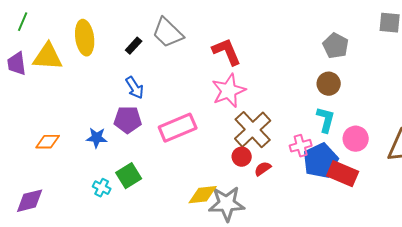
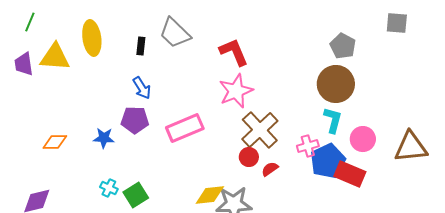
black rectangle: (134, 46) -> (141, 46), turned -36
brown circle: (329, 84) -> (336, 84), size x1.6
green square: (129, 176) -> (136, 195), moved

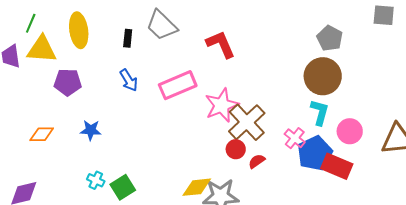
green line: (30, 22) -> (31, 23), moved
pink star: (236, 91) -> (222, 105), moved
purple pentagon: (135, 120) -> (68, 82), moved
pink rectangle: (185, 128) -> (178, 85), moved
pink cross: (308, 146) -> (295, 138), turned -35

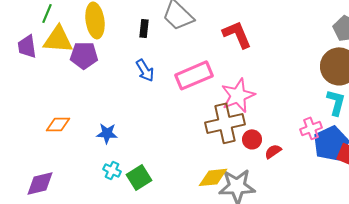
purple pentagon: (68, 82) -> (84, 55), moved
brown cross: (247, 122) -> (225, 123), moved, turned 30
blue star: (91, 130) -> (107, 133), moved
pink cross: (295, 138) -> (311, 128), turned 30

